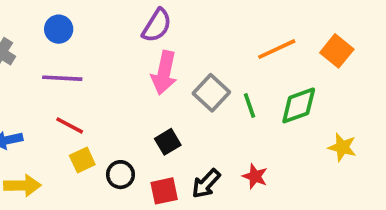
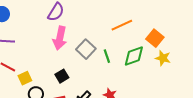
orange square: (337, 51) -> (155, 38), moved
yellow star: (342, 147) -> (163, 58), moved
yellow square: (82, 160) -> (25, 78), moved

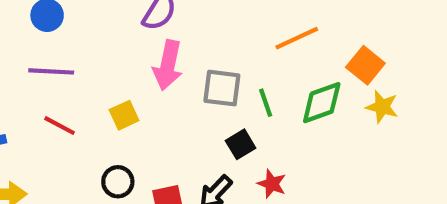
gray square: (86, 49) -> (222, 88), turned -36
black square: (62, 76) -> (241, 144), moved
yellow square: (25, 78) -> (124, 115), moved

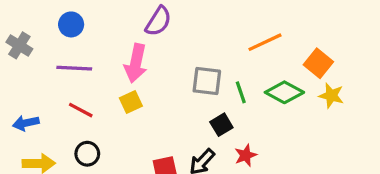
pink arrow: (168, 65) -> (136, 63), moved
green diamond: (322, 103) -> (284, 92), turned 48
black circle: (118, 182) -> (87, 154), moved
red star: (272, 184) -> (246, 155), turned 30

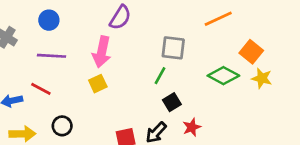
orange line: (265, 42) -> (218, 19), moved
gray square: (207, 81) -> (173, 48), moved
green line: (241, 92) -> (160, 76), moved, turned 48
red line: (81, 110) -> (41, 89), moved

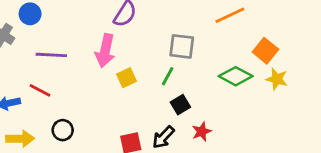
blue circle: (49, 20) -> (30, 14), moved
yellow square: (98, 84) -> (126, 78), moved

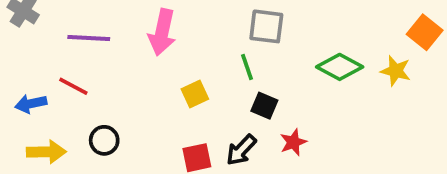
orange square: (265, 51) -> (425, 32), moved
green line: (168, 76) -> (247, 67), turned -48
yellow square: (126, 78) -> (195, 94), moved
black square: (180, 105) -> (264, 106), turned -36

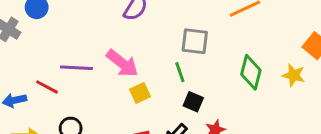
pink arrow: (162, 32) -> (122, 63), moved, turned -64
purple line: (89, 38) -> (77, 68), moved
green diamond: (340, 67) -> (251, 72), turned 76

